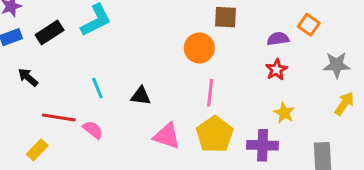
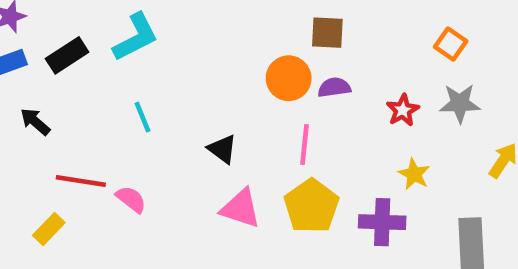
purple semicircle: (278, 39) -> (334, 87), moved
gray star: (337, 65) -> (460, 103), moved
cyan line: (97, 88) -> (142, 117), moved
black triangle: (141, 96) -> (222, 149), moved, turned 30

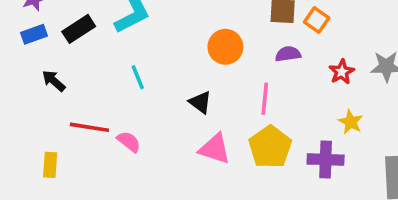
orange square: (451, 44) -> (317, 20), moved
orange circle: (289, 78) -> (225, 47), moved
yellow rectangle: (49, 229) -> (50, 165), moved, turned -40

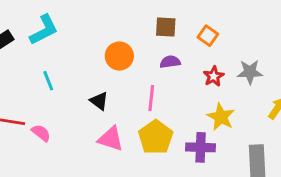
orange square: (317, 20) -> (208, 36), moved
yellow star: (351, 122) -> (221, 117), size x1.4

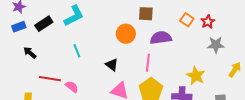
brown square: (166, 27) -> (146, 14), moved
purple semicircle: (170, 62) -> (161, 38), size x1.5
red star: (214, 76) -> (208, 22), moved

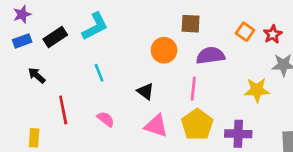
yellow star: (196, 76) -> (257, 90), moved, turned -30
red line: (50, 79) -> (63, 110), turned 70
pink semicircle: (72, 87) -> (106, 119), moved

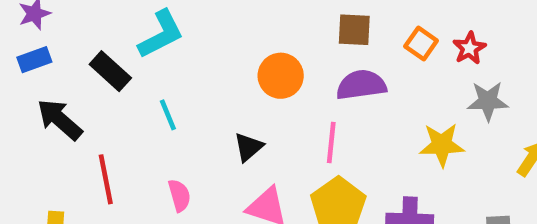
brown square: (191, 24) -> (354, 30), moved
black rectangle: (55, 37) -> (110, 71), moved, turned 75
black arrow: (37, 75) -> (60, 119), size x1.5
black triangle: (145, 91) -> (248, 147), turned 42
pink semicircle: (106, 119) -> (179, 195), turned 36

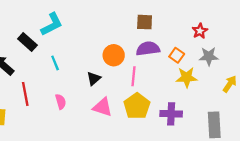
orange square: (421, 43) -> (177, 55), moved
orange circle: (281, 76) -> (114, 55), moved

